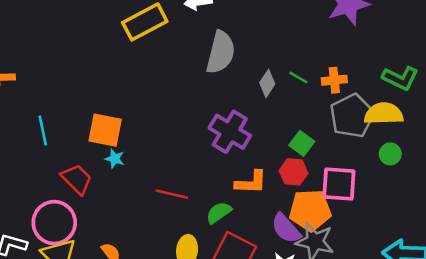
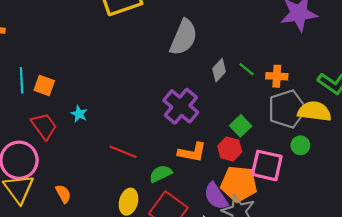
orange square: (105, 130) -> (44, 86), moved, size x0.7
green circle: (390, 154) -> (300, 145), moved

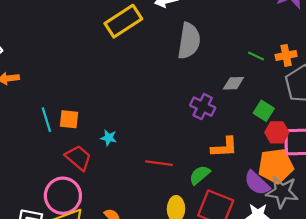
gray diamond: (219, 70) -> (233, 83), moved, turned 60
purple cross: (181, 106) -> (203, 107), size x0.7
red hexagon: (230, 149) -> (277, 132), moved

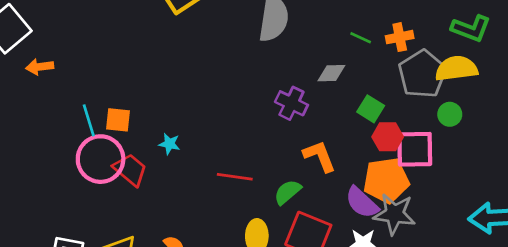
orange L-shape: (224, 147) -> (319, 156), turned -108
pink circle: (63, 196) -> (101, 159), moved

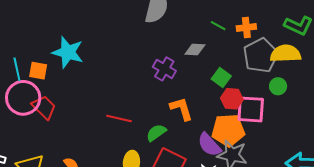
cyan star: (169, 144) -> (68, 52), moved, size x2.0

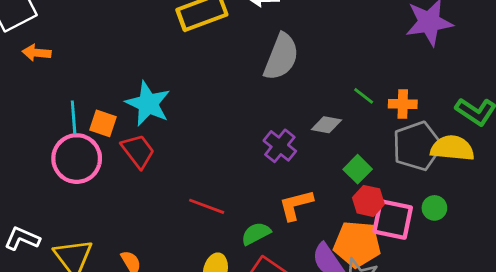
green circle: (278, 86) -> (434, 208), moved
red trapezoid: (44, 107) -> (138, 151), moved
orange L-shape: (181, 109) -> (296, 205), turned -96

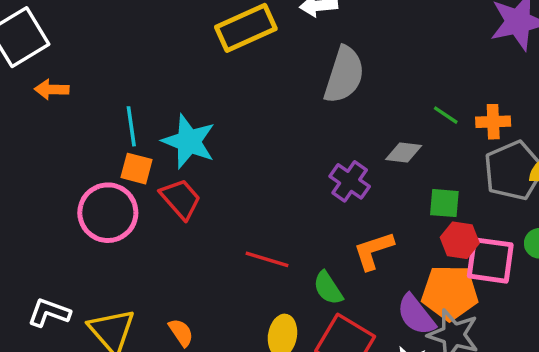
cyan line: (74, 117) -> (131, 126), moved
green square: (358, 169) -> (444, 203), turned -36
green semicircle: (256, 234) -> (328, 288), turned -92

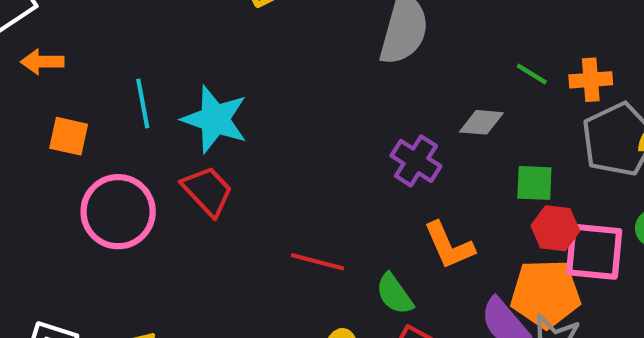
orange square: (136, 169) -> (69, 136), moved
orange L-shape: (374, 251) -> (449, 245), turned -93

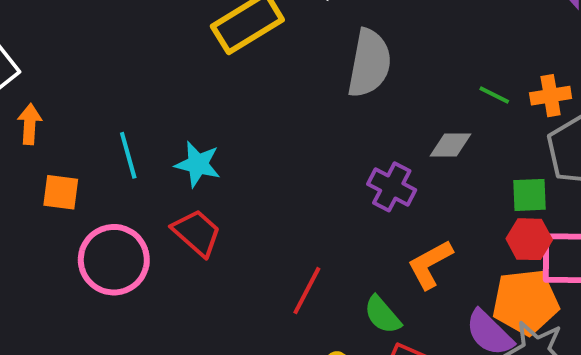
orange arrow: (42, 62) -> (30, 124), turned 99
cyan star: (215, 119) -> (198, 164), size x0.7
green square: (534, 183) -> (529, 195), moved
orange L-shape: (449, 245) -> (430, 264), turned 90
red line: (318, 262) -> (307, 291), turned -72

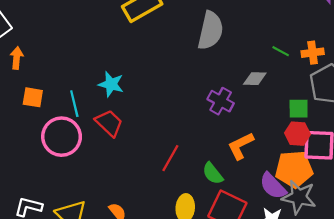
cyan line: (128, 155) -> (74, 104), moved

